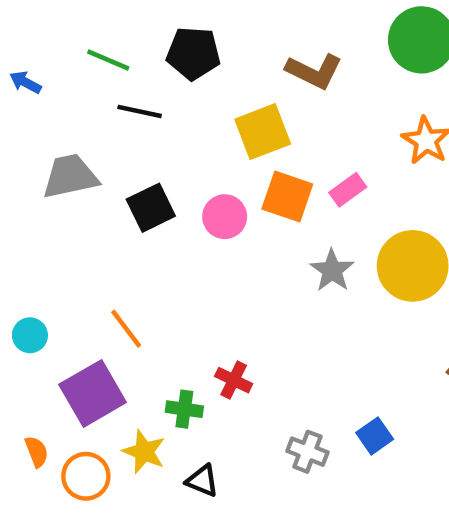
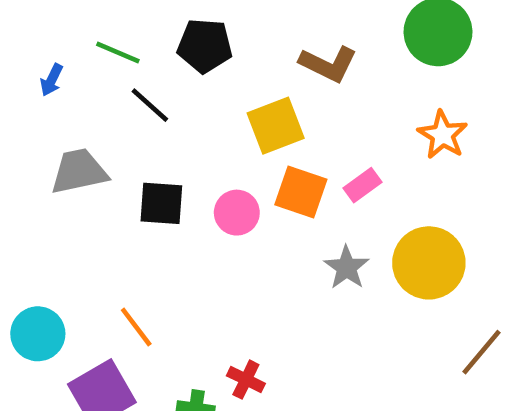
blue arrow: (25, 82) -> (52, 80), moved, turned -92
black line: (140, 111) -> (150, 105), turned 30
black square: (151, 208) -> (161, 203), turned 30
cyan circle: (30, 335) -> (38, 334), size x1.5

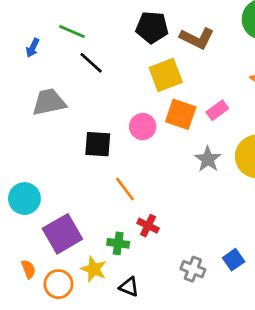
black pentagon: (205, 46) -> (152, 27), moved
black square: (161, 203) -> (98, 144), moved
orange line: (136, 327) -> (125, 189), moved

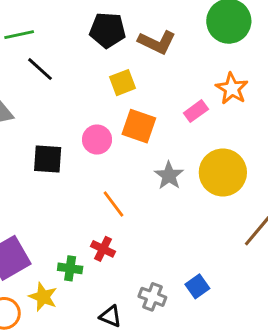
green line: (72, 31) -> (19, 35), turned -35
yellow square: (166, 75) -> (122, 83), size x0.7
pink rectangle: (217, 110) -> (196, 111), moved
orange line: (125, 189) -> (113, 204), moved
black triangle: (129, 287) -> (110, 316), moved

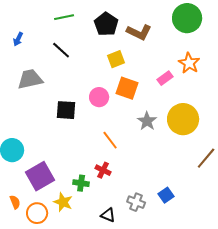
black pentagon: (107, 30) -> (106, 24), turned 30
green line: (19, 35) -> (64, 17), moved

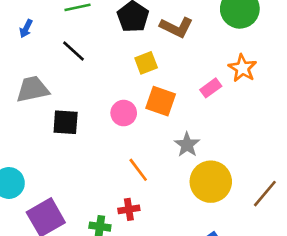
blue arrow: (18, 39) -> (26, 29), moved
black square: (66, 110) -> (66, 122), moved
yellow circle: (183, 119) -> (211, 182), moved
red cross: (103, 170) -> (129, 209), turned -35

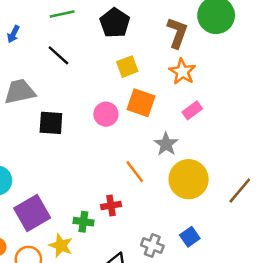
brown L-shape: (176, 27) -> (177, 33), moved, turned -96
orange star: (242, 68) -> (182, 72), moved
pink rectangle: (211, 88) -> (192, 110), moved
orange line: (138, 170) -> (135, 172), moved

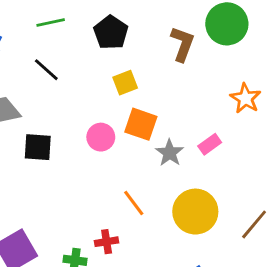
orange star: (182, 72) -> (246, 98), moved
pink rectangle: (192, 110) -> (210, 144), moved
gray star: (166, 144) -> (170, 153), moved

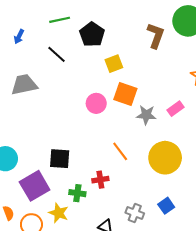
black pentagon: (111, 32) -> (92, 34), moved
black square: (38, 147) -> (60, 159), moved
gray star: (170, 153) -> (146, 115), turned -30

